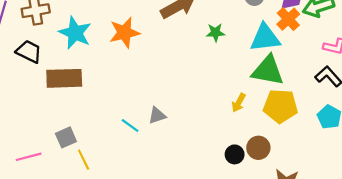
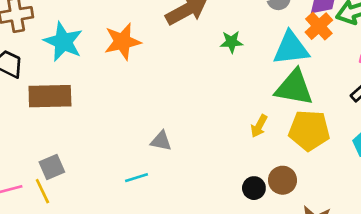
gray triangle: (157, 115) -> (161, 141), turned 30
cyan line: (130, 126) -> (136, 178), moved, turned -54
yellow line: (84, 160) -> (42, 191), moved

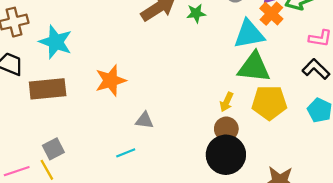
orange star: (122, 42) -> (111, 80), moved
green star: (232, 42) -> (196, 13), moved
brown circle: (282, 180) -> (226, 129), moved
black circle: (254, 188) -> (226, 155), size x2.0

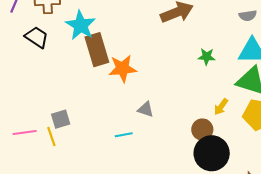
green star: (196, 13) -> (207, 57), moved
brown rectangle: (48, 89) -> (97, 50), moved, turned 68
brown circle: (226, 129) -> (202, 130), moved

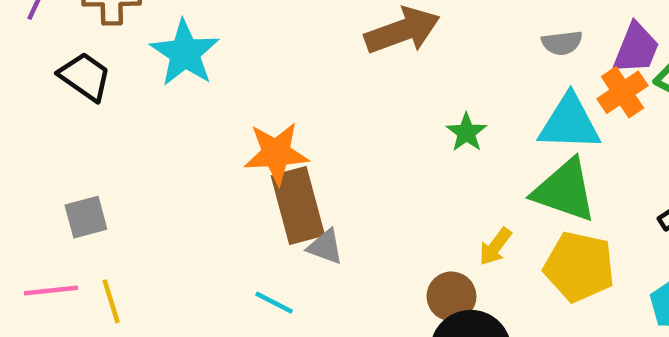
brown rectangle: (97, 50) -> (298, 205), moved
green star: (207, 57) -> (466, 132), turned 30
gray square: (61, 119) -> (86, 217), moved
cyan line: (124, 135) -> (274, 303), turned 36

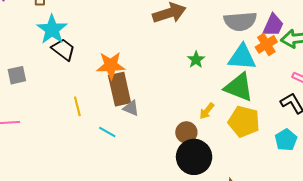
gray semicircle: (562, 43) -> (240, 21), size x1.8
cyan star: (185, 53) -> (52, 29), moved
black trapezoid: (85, 77) -> (63, 49), moved
gray square: (86, 217) -> (17, 75), moved
yellow line: (111, 301) -> (77, 106), moved

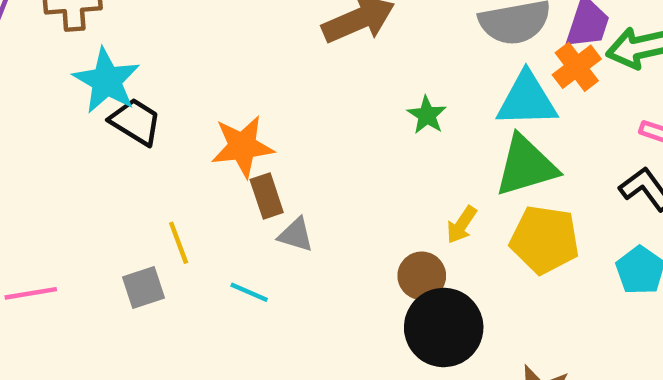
gray square: (17, 75) -> (143, 287), moved
green triangle: (239, 87) -> (526, 166), turned -32
brown rectangle: (120, 89) -> (267, 196), size x0.6

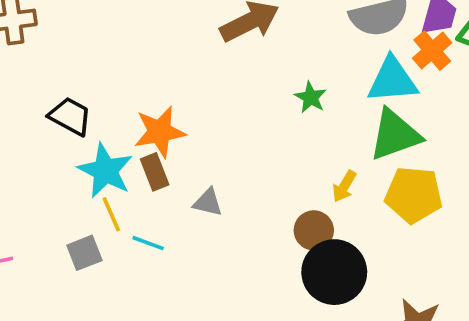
cyan star: (107, 81) -> (105, 171), moved
brown rectangle: (267, 196) -> (155, 172), moved
cyan line: (249, 292) -> (148, 243), moved

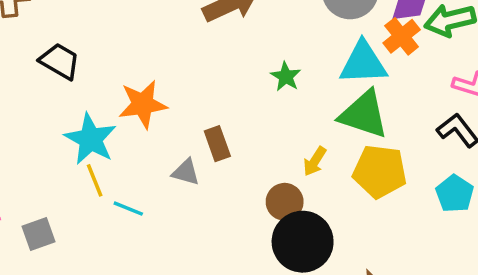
black trapezoid: (70, 116) -> (60, 61), moved
green triangle: (395, 135) -> (364, 114), turned 36
brown rectangle: (155, 172) -> (217, 144), moved
gray square: (84, 253) -> (39, 234), moved

